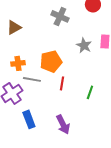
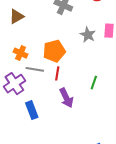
orange cross: (18, 63) -> (21, 53), turned 32
red line: (62, 83) -> (57, 73), moved
purple arrow: (63, 124) -> (66, 98), moved

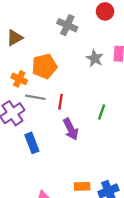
orange pentagon: (54, 51) -> (44, 66), moved

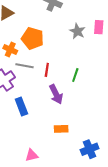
orange pentagon: (44, 66) -> (33, 38), turned 30
green line: (102, 112) -> (75, 75), moved
orange rectangle: (82, 186) -> (61, 129), moved

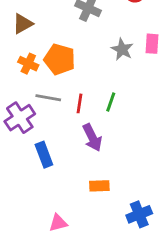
orange cross: (10, 50) -> (28, 64), moved
green line: (75, 75) -> (111, 102), moved

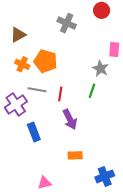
gray star: (122, 49) -> (100, 69), moved
green line: (111, 102) -> (92, 91), moved

